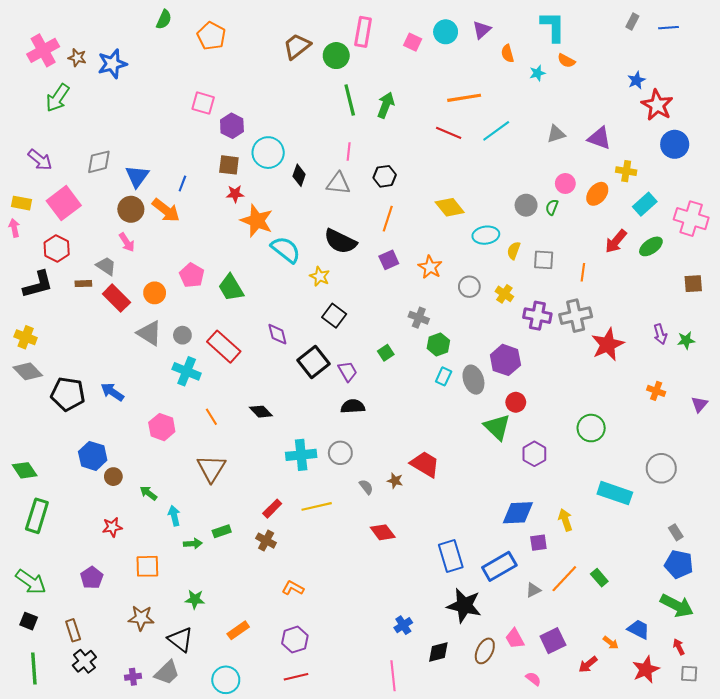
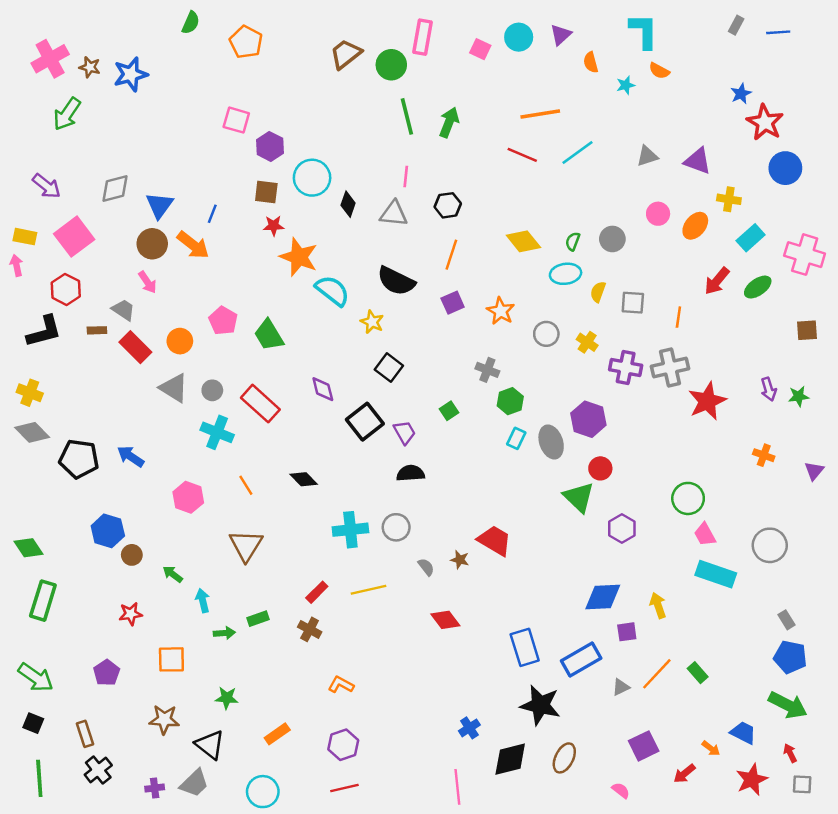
green semicircle: (552, 207) -> (573, 241), moved
pink trapezoid: (515, 639) -> (705, 535), moved
black diamond: (438, 652) -> (510, 759), size x1.4

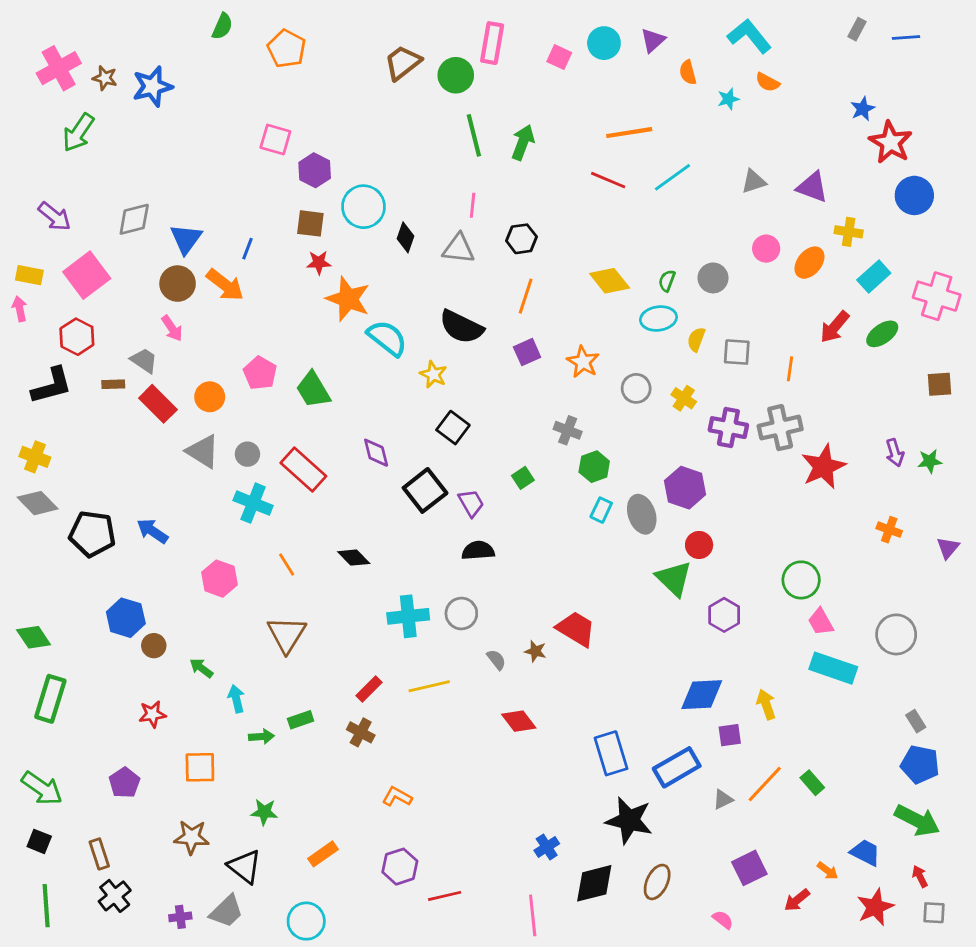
cyan L-shape: (644, 31) -> (749, 36), turned -39
red line: (344, 788) -> (445, 896), moved

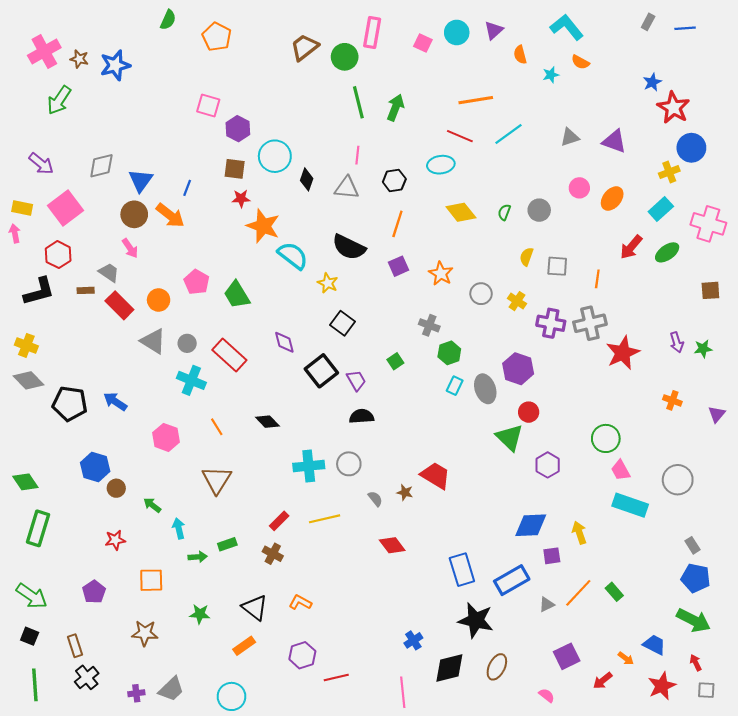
yellow cross: (849, 232) -> (669, 172), moved, turned -30
cyan ellipse: (658, 318) -> (441, 165), moved
black triangle: (245, 867) -> (255, 608), moved

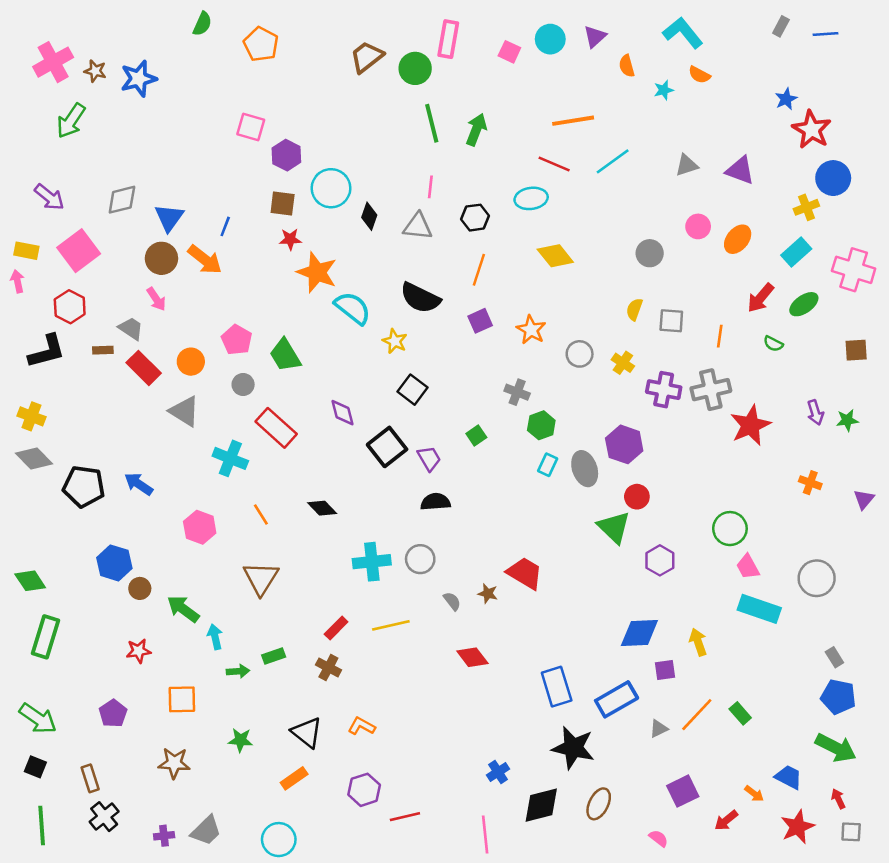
green semicircle: (504, 212) -> (773, 344), moved, turned -84
gray circle: (187, 343) -> (243, 385), moved
green arrow: (152, 505) -> (183, 609), size x1.5

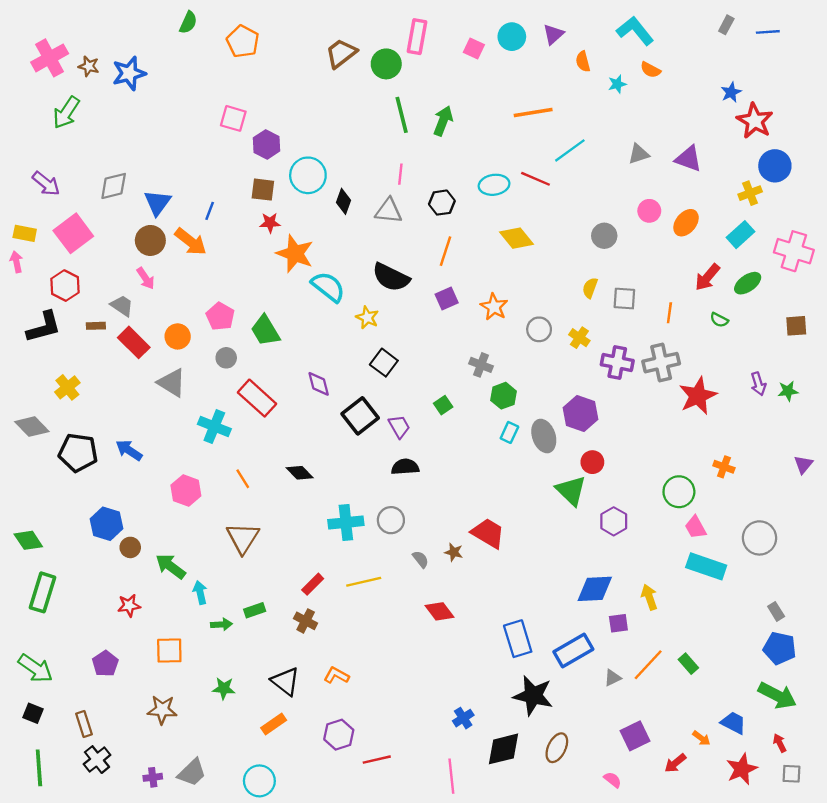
red line: (554, 164) -> (536, 179), moved
yellow cross: (31, 416) -> (67, 387), moved, turned 30
orange cross: (810, 483) -> (724, 467), moved

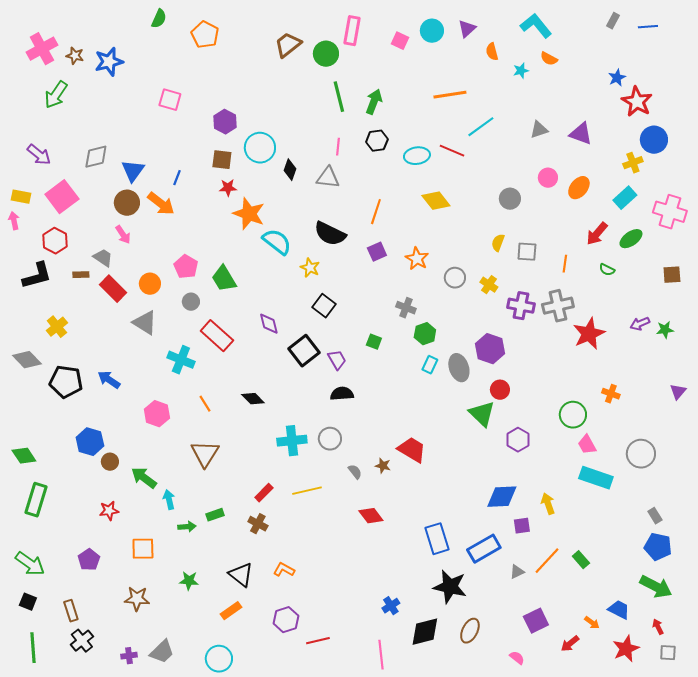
pink square: (233, 118) -> (170, 100), moved
black hexagon: (442, 203) -> (377, 141), moved
purple arrow: (758, 384) -> (640, 324), turned 84
green square: (443, 405) -> (374, 342), turned -35

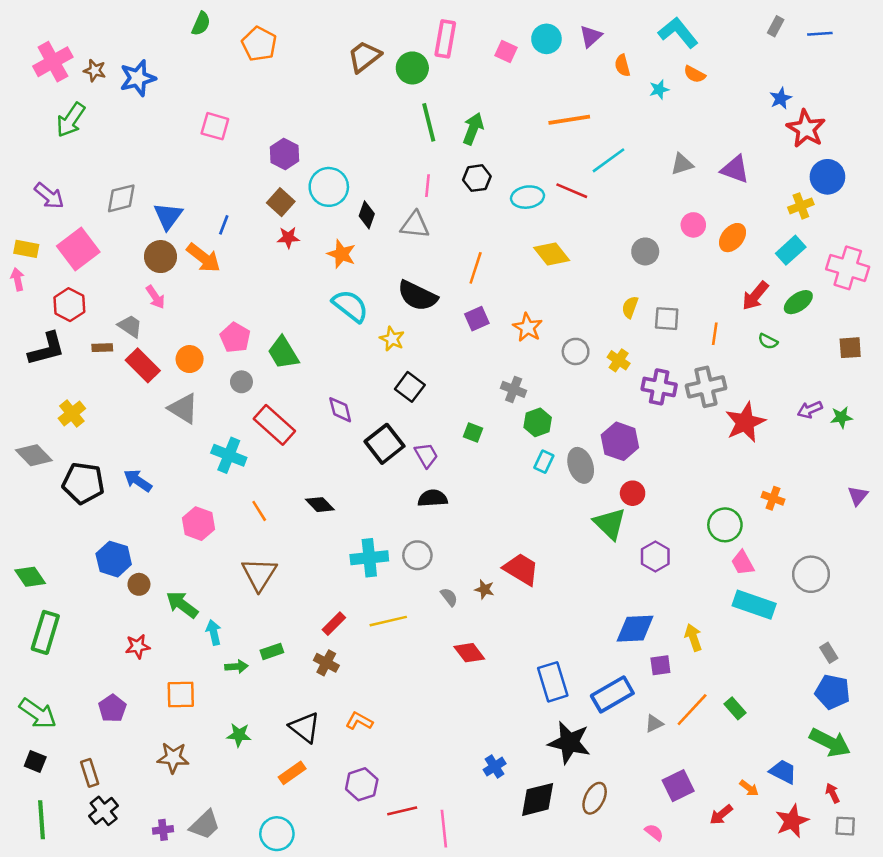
brown square: (222, 160) -> (281, 202), turned 35
orange star: (249, 214) -> (341, 254), moved, size x0.7
pink line: (381, 655) -> (444, 829), moved

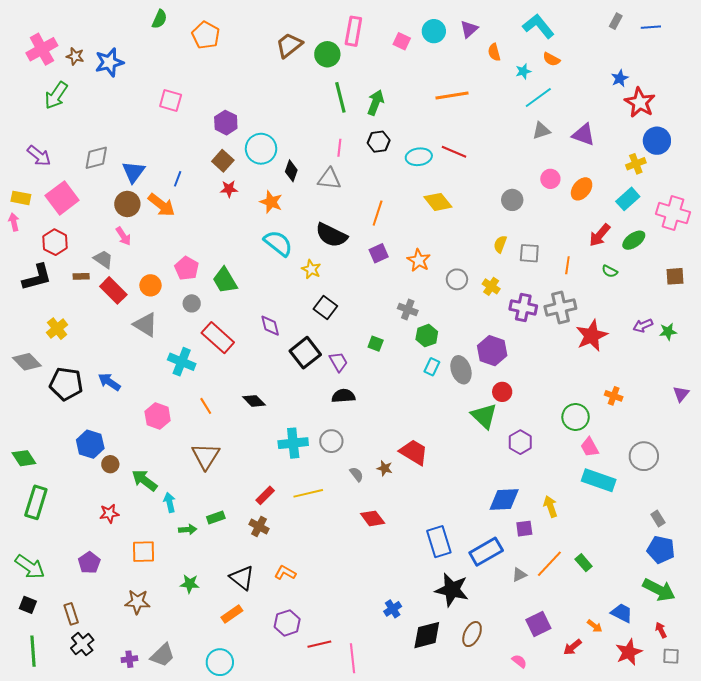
cyan line: (608, 160) -> (538, 97), moved

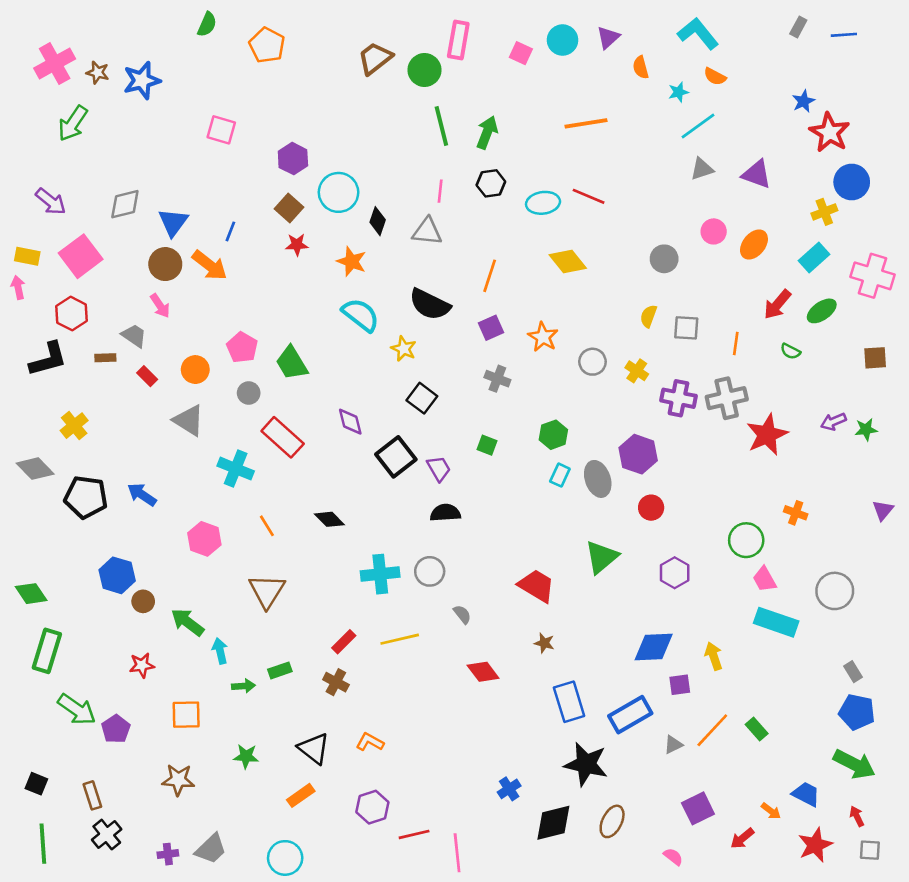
red rectangle: (113, 290) -> (147, 376), size x0.6
gray cross: (408, 309) -> (497, 379), moved
green triangle: (484, 416) -> (602, 557), moved, turned 36
brown star: (385, 468) -> (544, 643), moved
green arrow: (30, 567) -> (77, 709), moved

